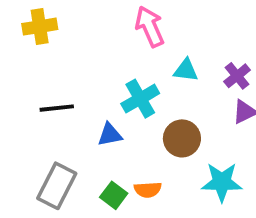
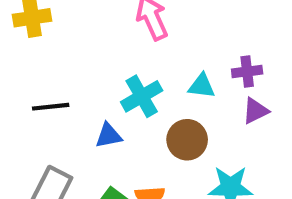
cyan triangle: (186, 70) -> (202, 86), moved
purple cross: (237, 76) -> (247, 72), turned 32

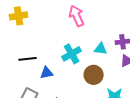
blue triangle: (109, 136) -> (47, 73), moved

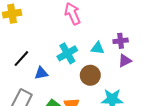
black line: (28, 59) -> (21, 59), turned -42

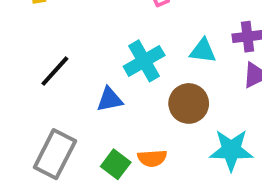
blue triangle: (41, 73) -> (110, 99), moved

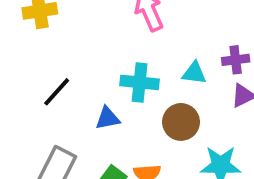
cyan cross: (144, 61) -> (140, 82), turned 36

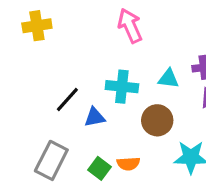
black line: (57, 92) -> (67, 99), moved

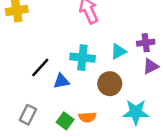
cyan triangle: (168, 79) -> (118, 51), turned -35
gray rectangle: (51, 160) -> (28, 115), size x0.7

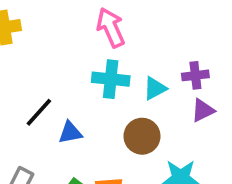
cyan cross: (82, 58) -> (111, 79), moved

